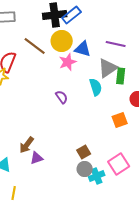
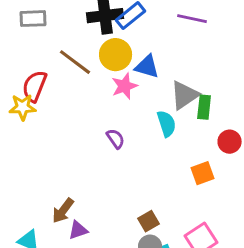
purple line: (116, 44) -> (192, 19), moved

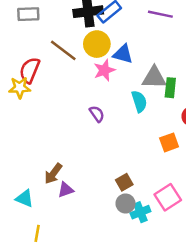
gray triangle: (185, 95) -> (154, 78), turned 35

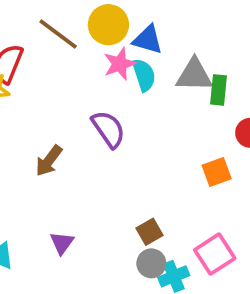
cyan semicircle: (139, 101) -> (144, 75), moved
purple semicircle: (97, 114) -> (108, 129), size x1.5
brown arrow: (53, 174) -> (49, 161), moved
purple triangle: (66, 190) -> (62, 243), turned -35

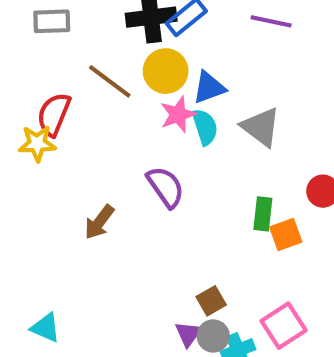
blue triangle: (148, 40) -> (209, 88), turned -36
gray triangle: (194, 75) -> (261, 127), turned 36
green rectangle: (218, 90) -> (263, 214), moved
purple triangle: (62, 243) -> (188, 334), moved

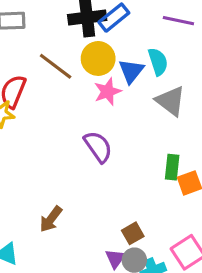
blue triangle: (209, 88) -> (131, 71), turned -32
cyan semicircle: (205, 127) -> (158, 62), moved
brown arrow: (99, 222) -> (51, 219), moved

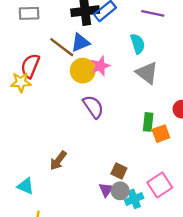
yellow circle: (98, 58) -> (83, 71), moved
blue triangle: (131, 71) -> (80, 43), moved, turned 30
brown square: (133, 233) -> (119, 171), turned -35

